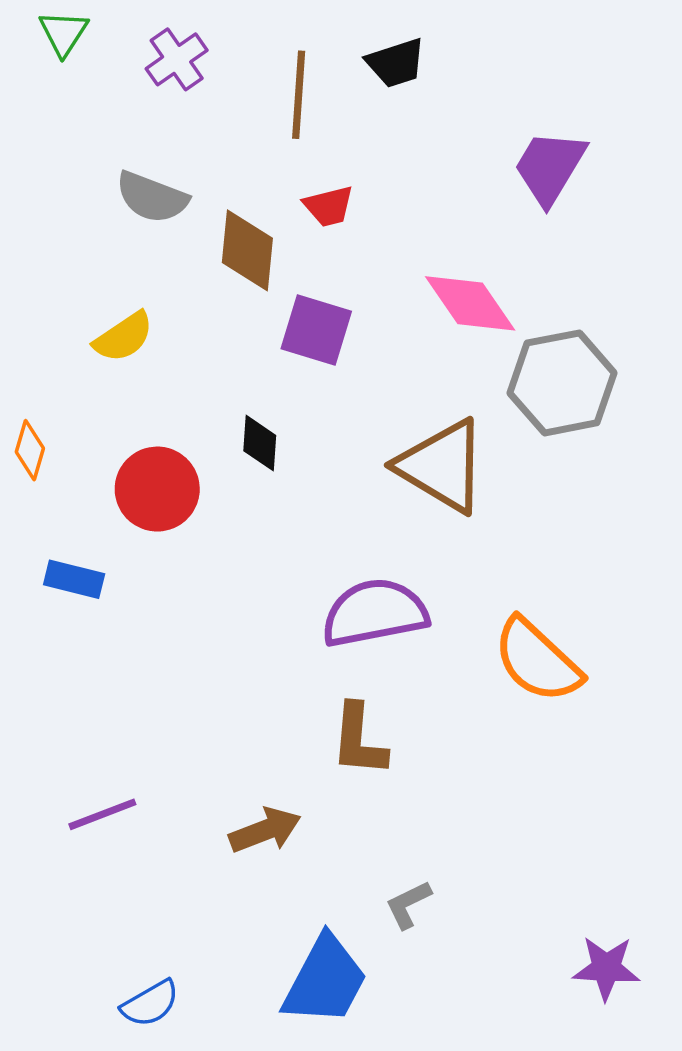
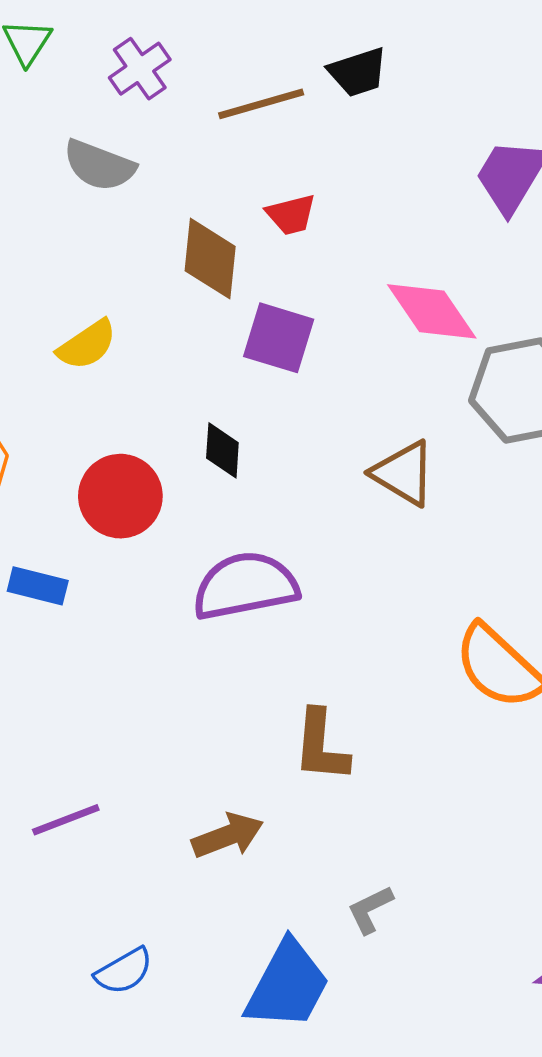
brown line: (299, 95) -> (261, 104), turned 70
gray semicircle: (152, 197) -> (99, 165), moved
brown triangle: (442, 466) -> (404, 473), size x0.7
purple semicircle: (375, 613) -> (245, 586), moved
blue semicircle: (150, 1003) -> (124, 971), moved

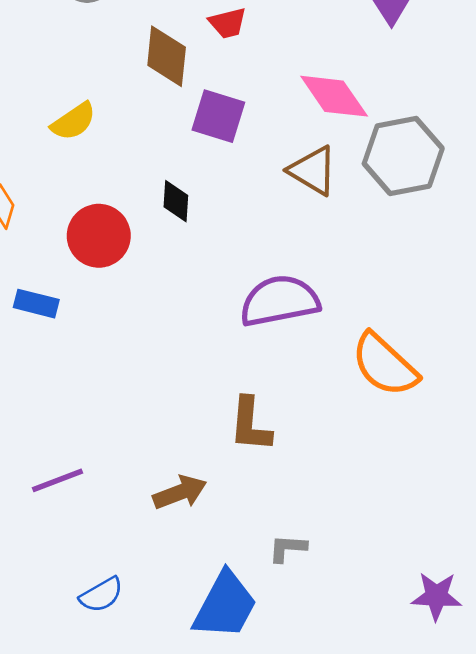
brown triangle: (404, 473) -> (313, 171), moved
purple semicircle: (245, 586) -> (280, 301), moved
gray L-shape: (370, 910) -> (288, 548), turned 30

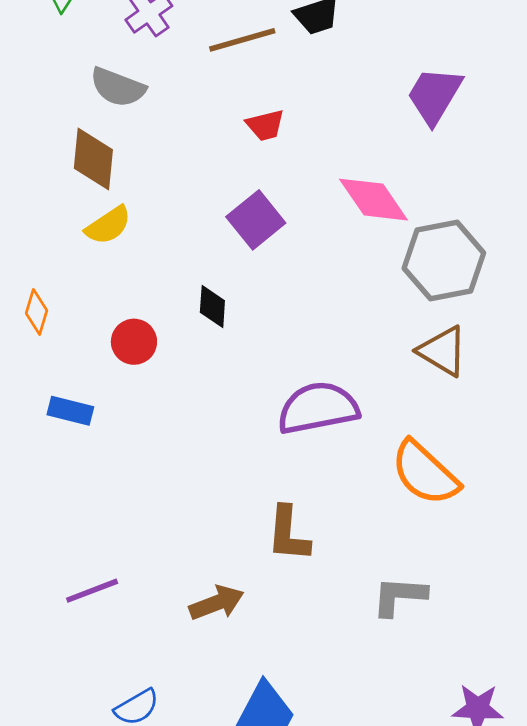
brown diamond: (167, 56) -> (93, 159), moved
purple square: (218, 116) -> (256, 220), turned 34
brown triangle: (313, 171) -> (443, 351), moved
red circle: (99, 236) -> (134, 342), size x0.7
gray L-shape: (288, 548) -> (399, 596), moved, size x1.4

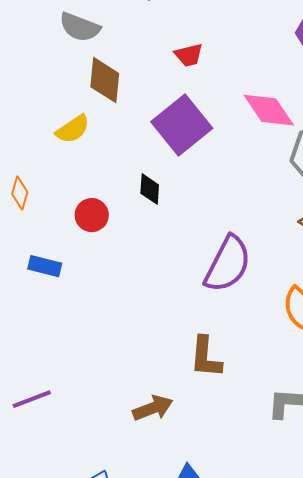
brown diamond: (93, 159) -> (105, 80), moved
purple square: (256, 220) -> (182, 125), size x1.4
purple semicircle: (318, 408) -> (228, 264), turned 128
purple line: (92, 591) -> (32, 399), moved

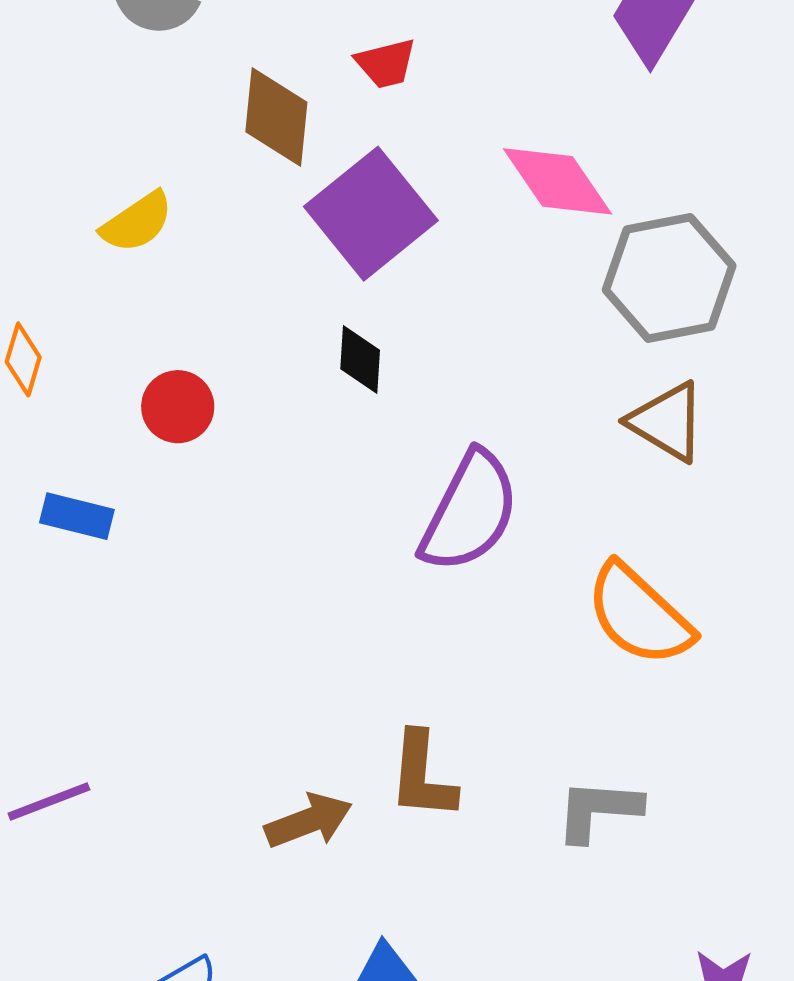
brown diamond: (105, 80) -> (276, 117), moved
black diamond: (150, 189) -> (360, 359), moved
brown L-shape: (206, 357) -> (422, 776), moved

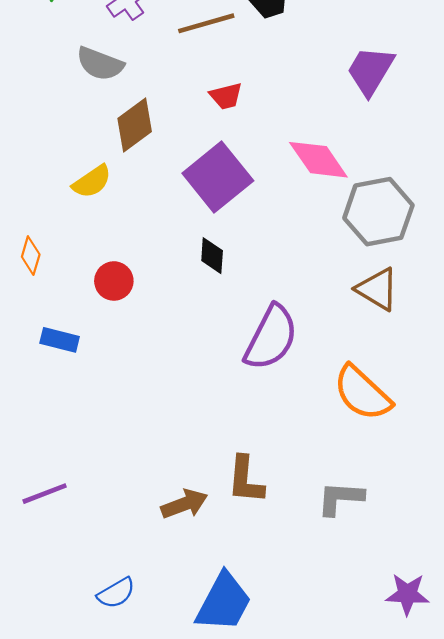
brown diamond: (276, 117) -> (135, 125), moved, turned 48

